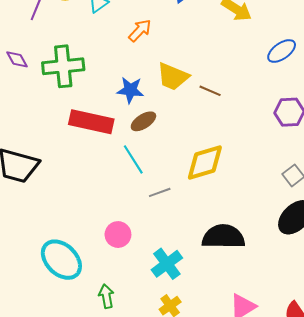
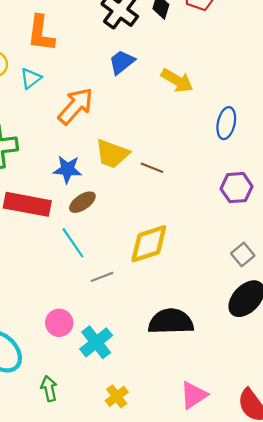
orange arrow: (140, 30) -> (76, 106), size x1.5
blue ellipse: (282, 51) -> (226, 123), turned -40
cyan cross: (167, 264) -> (96, 342), moved

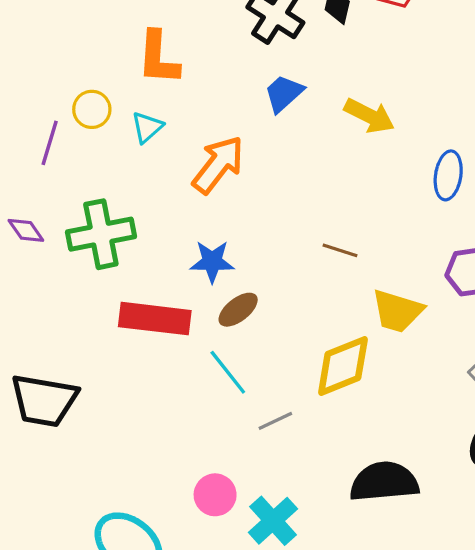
yellow trapezoid: (112, 154) -> (397, 311), moved

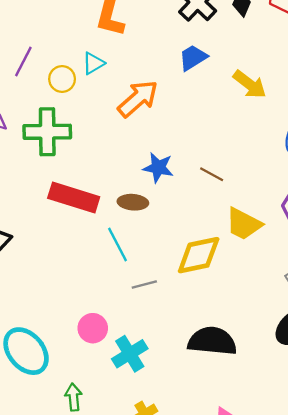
yellow circle: (92, 109) -> (62, 79), moved
blue star: (212, 262) -> (158, 168), moved
brown ellipse: (238, 310) -> (133, 202), turned 32

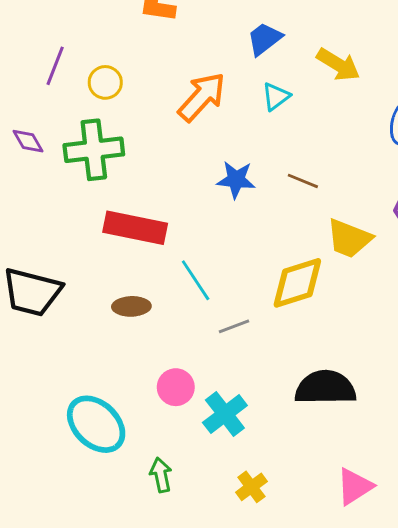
cyan triangle: (93, 63) -> (276, 96), moved
brown ellipse: (133, 202) -> (131, 306), moved

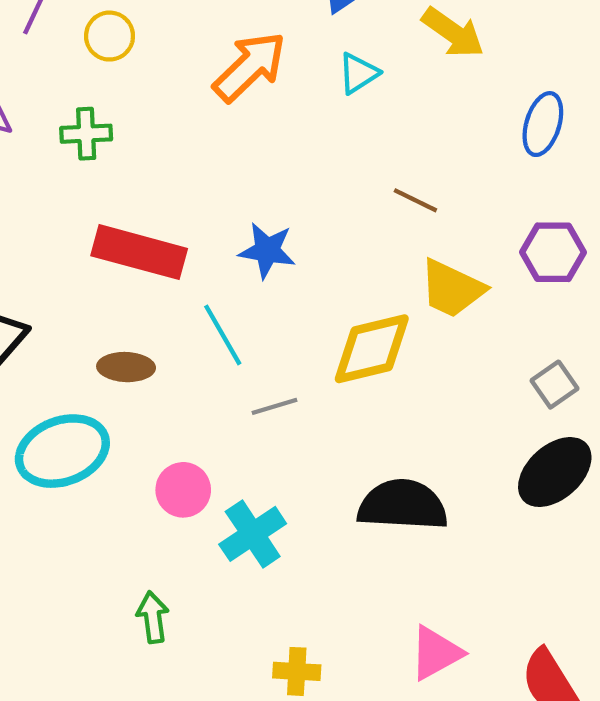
green cross: (94, 150) -> (86, 134), size x0.6
blue star: (236, 180) -> (267, 251), moved
brown line: (303, 181) -> (415, 200), moved
cyan ellipse: (96, 424) -> (62, 451), moved, turned -68
yellow cross: (251, 487) -> (297, 671), moved, turned 36

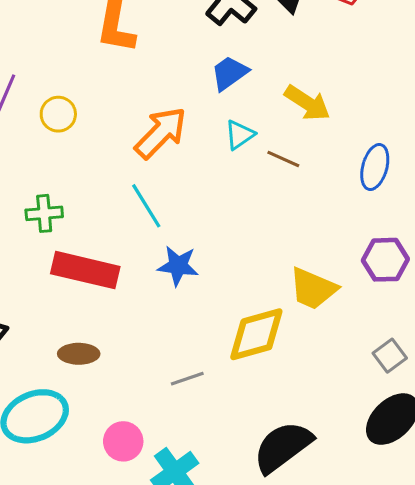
green cross: (86, 134) -> (44, 213), moved
brown line: (415, 200) -> (283, 159), moved
cyan line: (223, 335) -> (146, 206), moved
black semicircle: (403, 505) -> (283, 447), turned -38

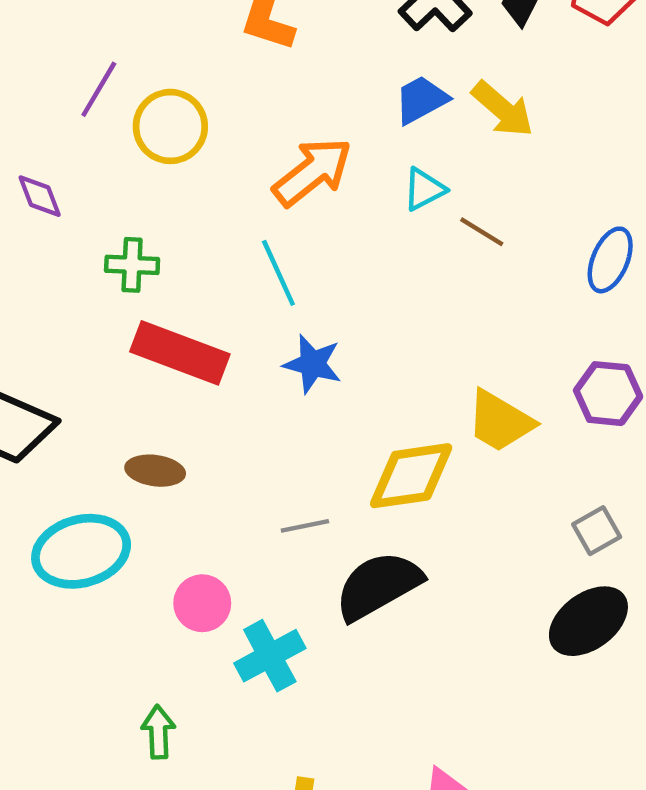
yellow arrow: (307, 103) -> (503, 109), moved
yellow circle: (58, 114) -> (170, 126), size x1.4
black semicircle: (283, 447) -> (378, 586), moved

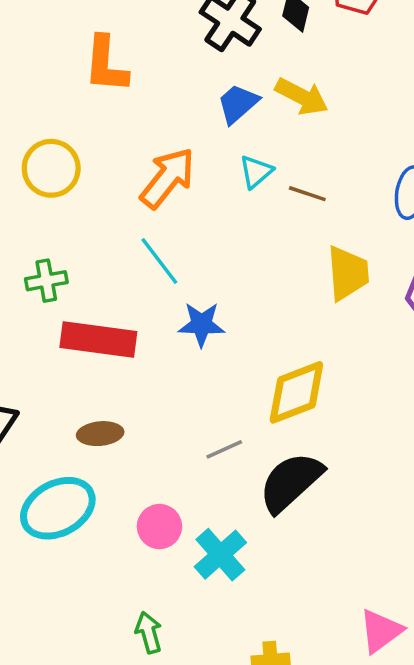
yellow trapezoid: (500, 421) -> (348, 273), moved, turned -112

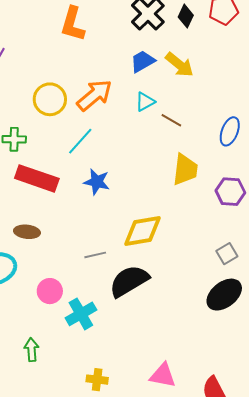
yellow circle: (51, 168) -> (50, 99), moved
cyan line: (159, 261) -> (80, 141), turned 68
pink triangle: (381, 631) -> (163, 375), turned 36

